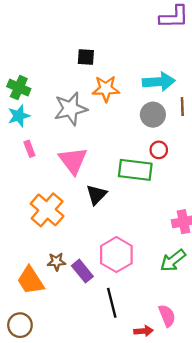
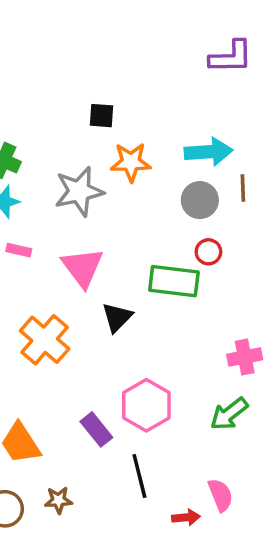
pink rectangle: (29, 149) -> (19, 250), turned -56
brown star: (56, 262) -> (58, 500), moved

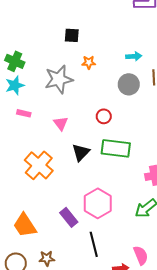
cyan arrow: (208, 152) -> (134, 56), size x0.6
orange star: (131, 162) -> (89, 62), size x0.6
red circle: (208, 252) -> (104, 116), moved
pink triangle: (83, 267) -> (61, 123), size x0.6
green rectangle: (174, 281) -> (116, 148), moved

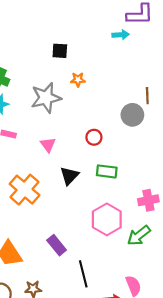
cyan arrow: (134, 56) -> (121, 35), moved
gray circle: (129, 84) -> (132, 115), moved
green rectangle: (116, 148) -> (107, 171), size x0.7
pink hexagon: (98, 203) -> (107, 219), moved

